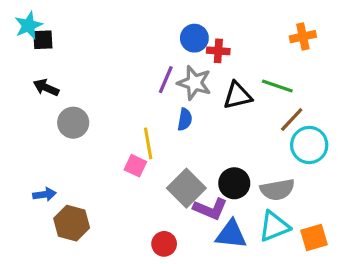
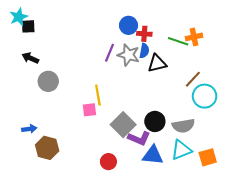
orange cross: (303, 37) -> (194, 37), moved
green line: (277, 86) -> (178, 41), moved
blue semicircle: (185, 119) -> (144, 51), moved
pink square: (135, 166) -> (89, 110), turned -32

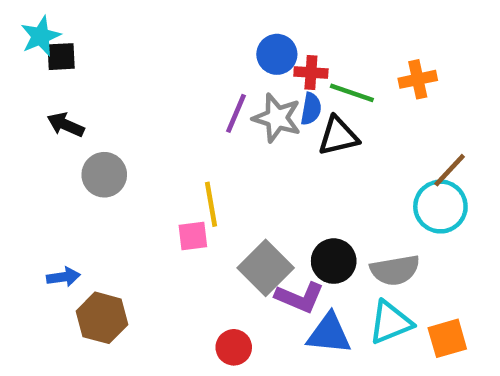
green line: (178, 41) -> (352, 93), moved
brown line: (193, 79) -> (450, 170), moved

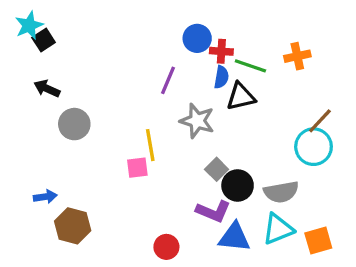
black square: (61, 57) -> (44, 40), turned -30
gray star: (277, 118) -> (197, 121), moved
gray square: (266, 268) -> (217, 169), moved, size x0.6

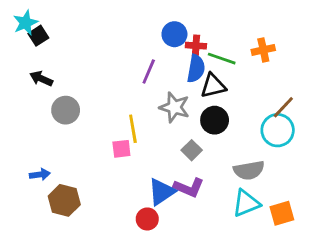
blue semicircle: (221, 77) -> (196, 69), size x1.4
black circle: (238, 185) -> (215, 120), moved
blue triangle: (234, 237) -> (162, 192), moved, turned -40

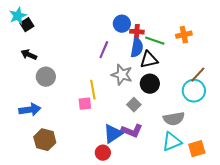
blue arrow: (40, 175) -> (30, 110), moved, size x1.5

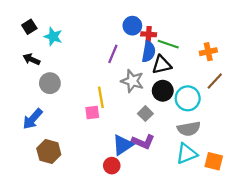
cyan star: (18, 16) -> (53, 37), moved, turned -30
orange cross: (184, 35) -> (208, 52), moved
cyan circle: (194, 91) -> (188, 98), moved
blue arrow: (30, 110) -> (33, 119), turned 140
orange square: (197, 149) -> (214, 161), turned 30

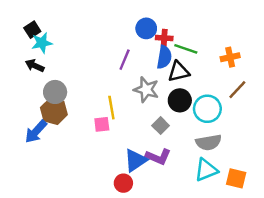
cyan star: (53, 37) -> (42, 43), moved, turned -30
brown hexagon: (49, 151) -> (54, 111), moved

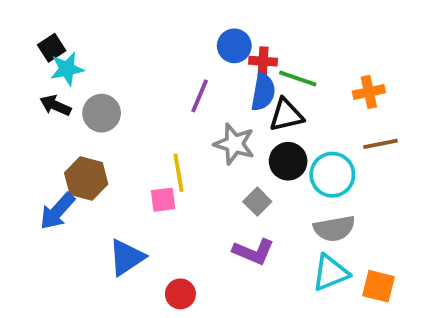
brown line: (237, 90) -> (380, 144), turned 36
gray circle: (55, 92) -> (102, 113), moved
blue triangle: (135, 160) -> (127, 257), moved
red circle: (123, 183) -> (180, 294), moved

